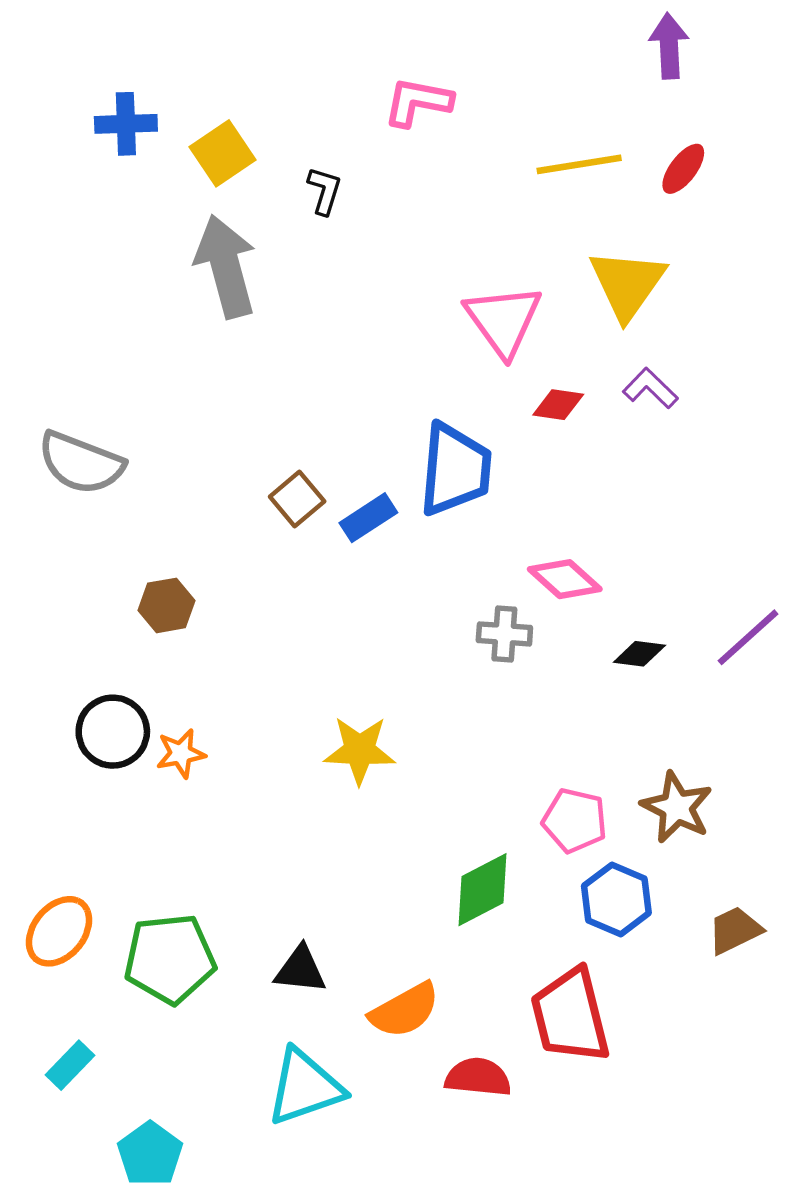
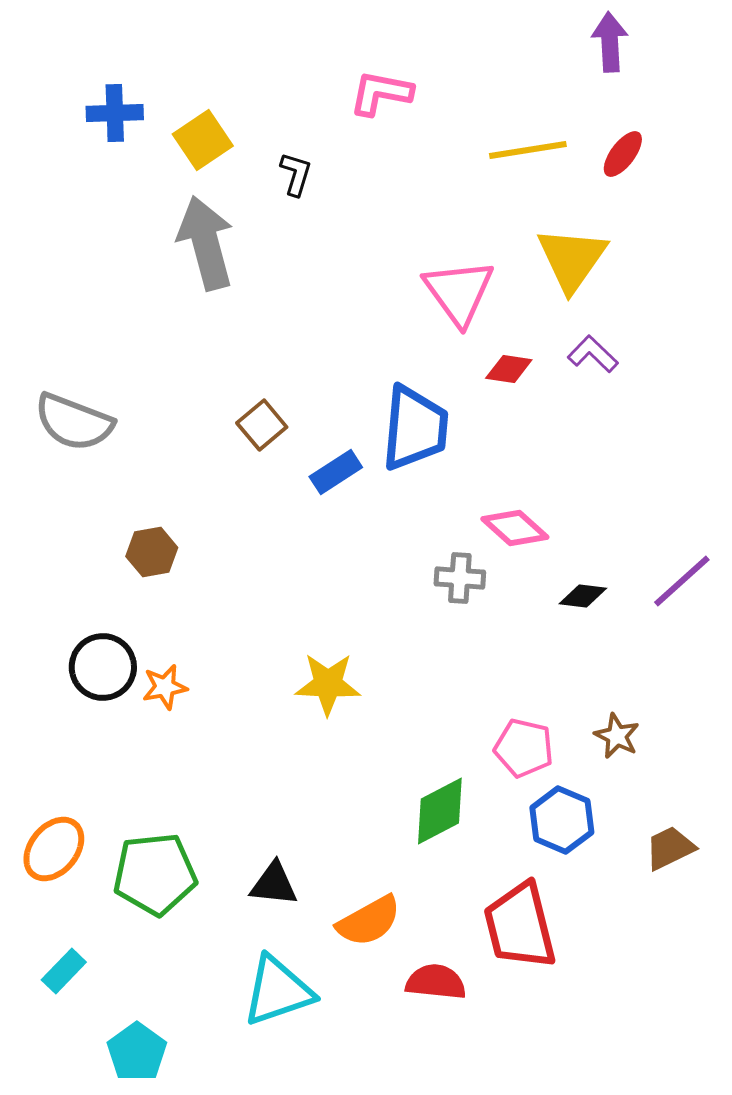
brown square: (297, 499) -> (262, 425), moved
brown star: (677, 807) -> (617, 736), size x0.7

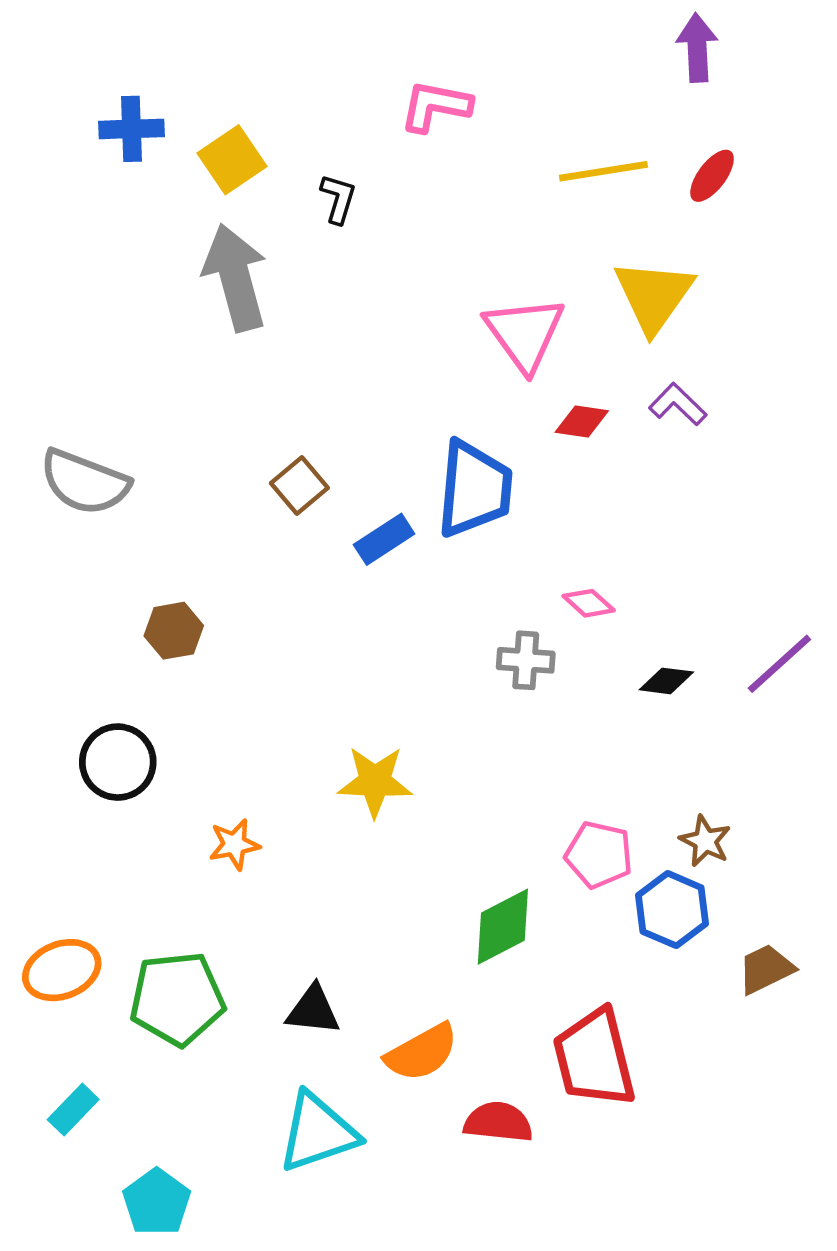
pink diamond: (515, 528) -> (589, 603), size x0.7
orange star: (165, 687) -> (234, 844), moved
blue hexagon: (562, 820) -> (672, 910), moved
orange ellipse: (54, 849) -> (62, 970), turned 30

